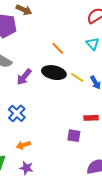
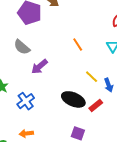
black ellipse: (54, 73) -> (73, 99), moved
red rectangle: (91, 118) -> (96, 105), moved, turned -48

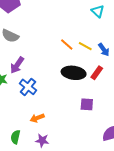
orange line: (78, 45) -> (67, 44), moved
purple arrow: (39, 67) -> (17, 65), moved

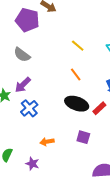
yellow line: (85, 46) -> (78, 46), moved
orange arrow: (37, 118) -> (47, 142), moved

